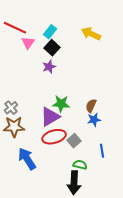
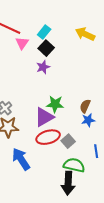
green semicircle: (80, 165) -> (74, 165), size x1.5

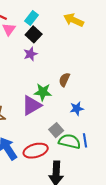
brown semicircle: (85, 106) -> (64, 80), moved
red ellipse: (48, 137) -> (36, 151), moved
green semicircle: (74, 165) -> (70, 141), moved

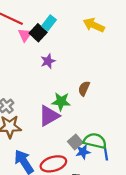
black square: (34, 34) -> (38, 33), moved
blue star: (77, 108) -> (83, 152), moved
green semicircle: (70, 141) -> (95, 141), moved

